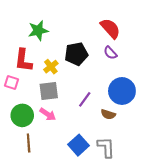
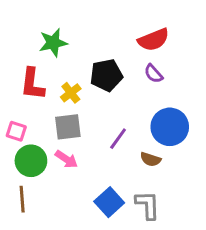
red semicircle: (110, 28) -> (154, 40), turned 110
pink square: (12, 82) -> (16, 131), moved
brown line: (29, 143) -> (22, 199), moved

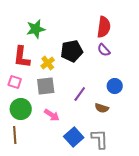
red semicircle: (154, 40) -> (104, 27), turned -60
blue circle: (170, 127) -> (115, 86), size x0.6
pink square: (16, 131) -> (15, 82), moved
pink arrow: (66, 159) -> (52, 115), moved

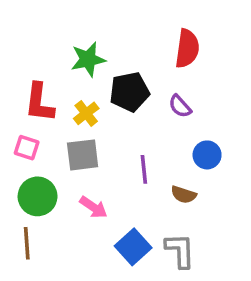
green star: (36, 29) -> (88, 59), moved
purple semicircle: (104, 50) -> (180, 106), moved
purple line: (80, 94) -> (144, 169), turned -42

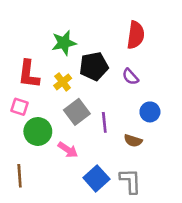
gray square: (83, 155) -> (77, 112), moved, turned -30
green circle: (38, 196) -> (38, 131), moved

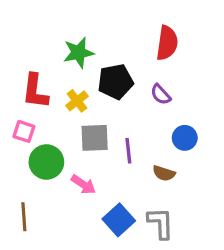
gray square: (77, 112) -> (95, 138), turned 35

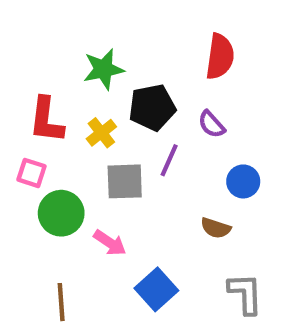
purple line: (128, 151) -> (169, 160), moved, turned 30
brown line: (24, 217) -> (61, 302), moved
gray L-shape: (161, 223) -> (245, 294), moved

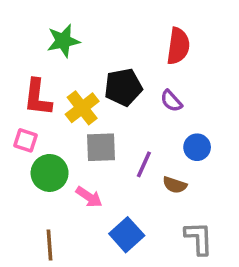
green star: (103, 69) -> (63, 41), moved
yellow cross: (101, 133) -> (82, 108), size x1.4
purple line: (169, 160) -> (144, 164), moved

